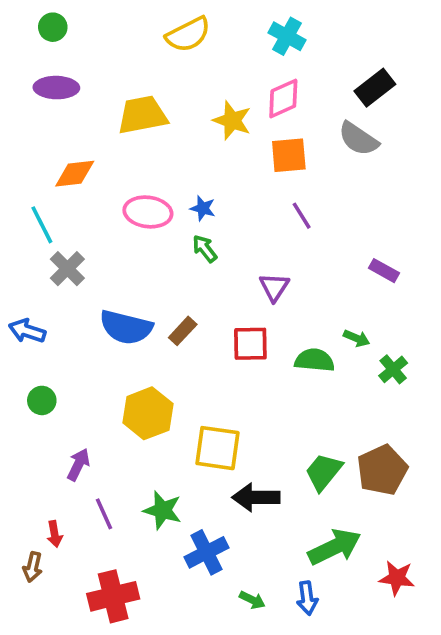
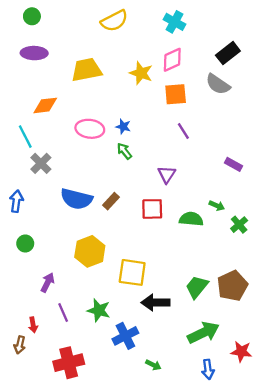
blue arrow: (27, 331) -> (16, 201), turned 80
blue arrow: (307, 598) -> (208, 369), moved

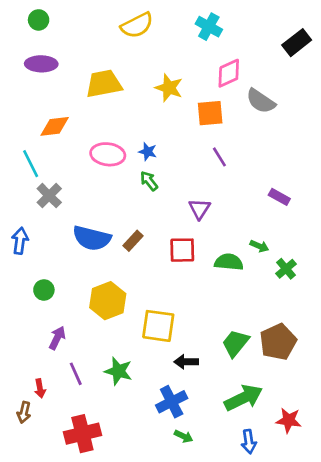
black rectangle: (228, 53) -> (297, 43), moved
pink diamond: (172, 60) -> (229, 73), moved
green circle: (25, 243) -> (44, 290), moved
black arrow: (156, 303) -> (186, 362), size x0.7
blue cross: (125, 336) -> (172, 402), moved

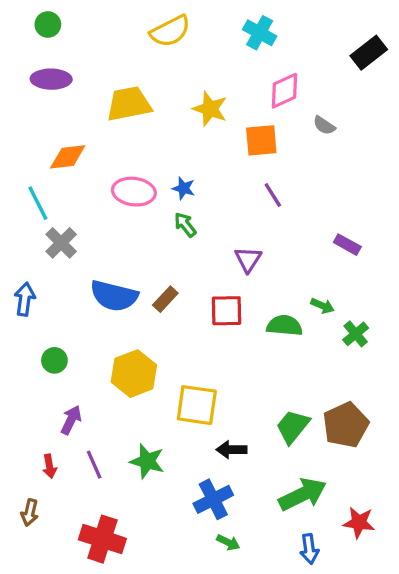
gray semicircle: (261, 101) -> (324, 125), size x0.6
red arrow: (40, 388) -> (50, 466), moved
red cross: (82, 434) -> (102, 539), turned 32

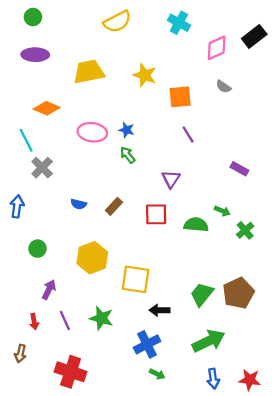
pink diamond: (284, 91) -> (217, 48), moved
orange diamond: (68, 157) -> (47, 108), turned 30
blue semicircle: (114, 296) -> (79, 204), size x0.5
red star: (359, 523) -> (250, 380), moved

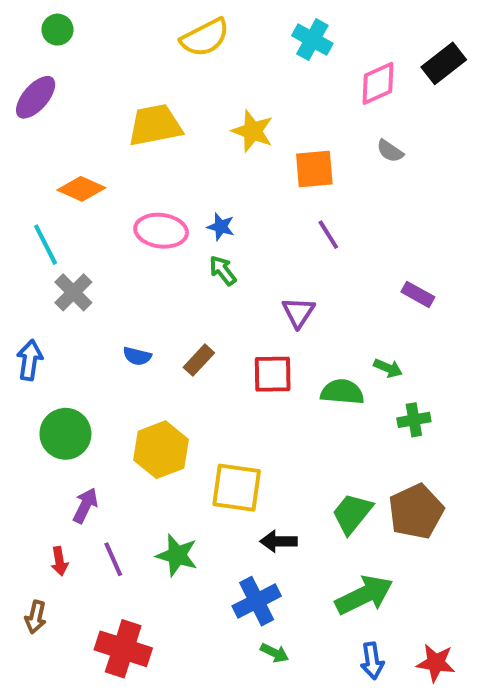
purple ellipse: (35, 55) -> (36, 97), moved, turned -50
green cross: (245, 230) -> (414, 420), moved, turned 30
green circle: (38, 249) -> (65, 434), size x1.6

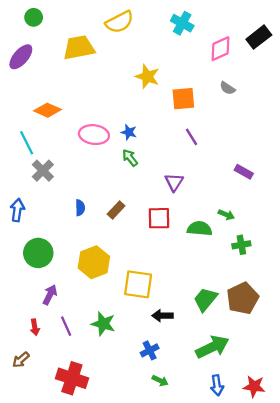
yellow trapezoid: (155, 125) -> (79, 48), moved
blue semicircle: (137, 356) -> (80, 208), turned -105
blue cross: (257, 601) -> (150, 350), size x0.7
brown arrow: (36, 617) -> (21, 360), turned 36

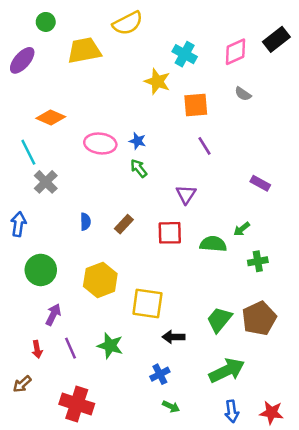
green circle: (34, 17) -> (46, 22), moved
cyan cross: (182, 23) -> (185, 54), moved
green arrow: (226, 215) -> (242, 229), turned 119

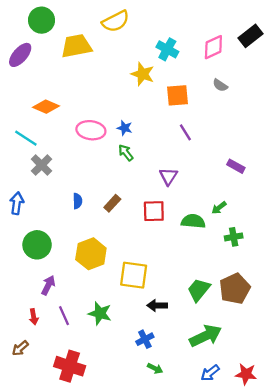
green circle: (46, 22) -> (42, 20), size x1.5
cyan line: (28, 152) -> (26, 138), turned -30
blue arrow: (232, 411) -> (210, 373), turned 60

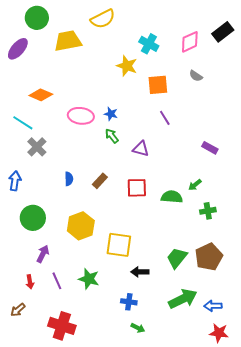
purple triangle: (168, 176) -> (141, 149), moved, turned -48
blue cross: (145, 339) -> (129, 302), turned 35
blue arrow: (210, 373) -> (213, 306), moved, turned 36

